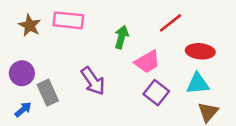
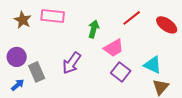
red ellipse: (200, 51) -> (167, 25), moved, turned 30
purple arrow: (93, 81) -> (72, 63), turned 70
cyan triangle: (198, 84) -> (153, 65), turned 30

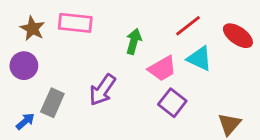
purple circle: (17, 57) -> (24, 66), moved
cyan triangle: (153, 65) -> (199, 58), moved
gray rectangle: (37, 72) -> (52, 103), turned 48

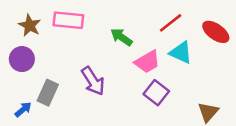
green arrow: (134, 41) -> (121, 37), turned -70
purple arrow: (102, 90) -> (93, 81), turned -68

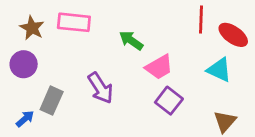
red line: (171, 23) -> (201, 20), moved, turned -50
cyan triangle: (181, 53) -> (219, 70), moved

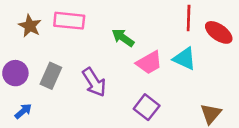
purple circle: (24, 64) -> (15, 73), moved
cyan triangle: (219, 70) -> (185, 59), moved
gray rectangle: (52, 101) -> (51, 76), moved
purple square: (169, 101) -> (147, 107), moved

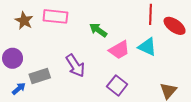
gray rectangle: (51, 76) -> (40, 76), moved, turned 48

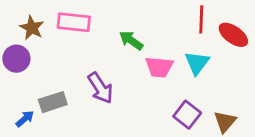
cyan triangle: (147, 47) -> (197, 63), turned 42
pink trapezoid: (119, 50) -> (159, 67), turned 35
purple circle: (13, 58) -> (16, 59), moved
purple square: (117, 85) -> (187, 115), moved

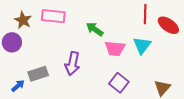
purple arrow: (100, 88) -> (72, 64), turned 45
purple square: (187, 115) -> (119, 83), moved

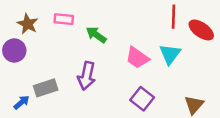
pink rectangle: (53, 16) -> (64, 19), size x0.7
green arrow: (95, 29) -> (96, 35), moved
pink trapezoid: (115, 48) -> (137, 58), turned 30

